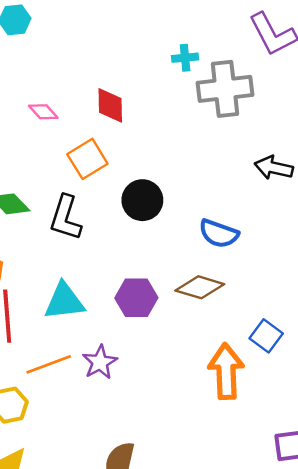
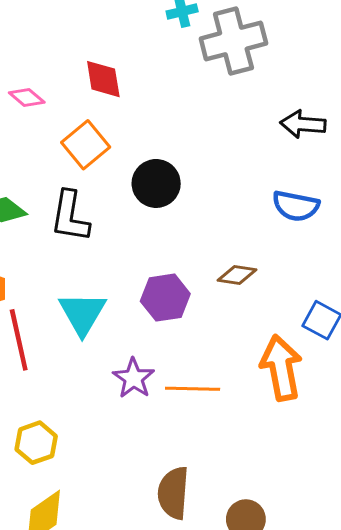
blue semicircle: (219, 234) -> (296, 206), moved
brown diamond: (200, 287) -> (237, 275), size x0.7
cyan triangle: (64, 301) -> (82, 313), turned -45
orange line: (49, 364) -> (193, 389), moved, turned 30

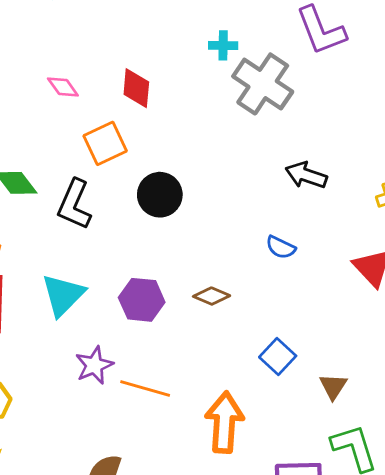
gray cross: (233, 41) -> (263, 84), turned 34
blue semicircle: (296, 206) -> (281, 247), size x0.7
orange arrow: (281, 368) -> (224, 422), moved

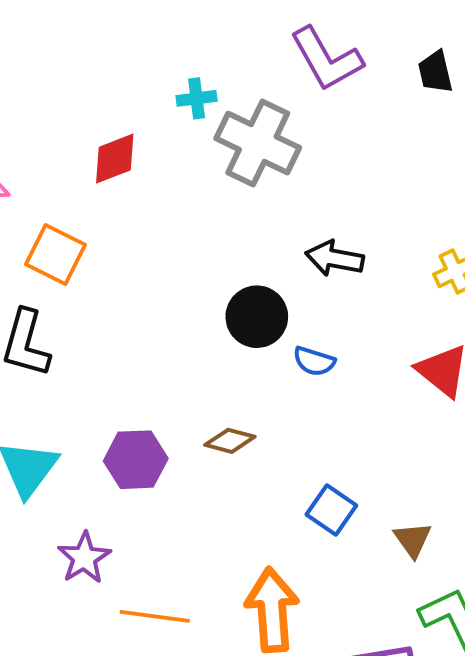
red diamond: (136, 88) -> (115, 159), moved, turned 72
orange square: (105, 143) -> (56, 254), turned -30
black circle: (160, 195) -> (257, 317), moved
orange line: (145, 388) -> (155, 616), moved

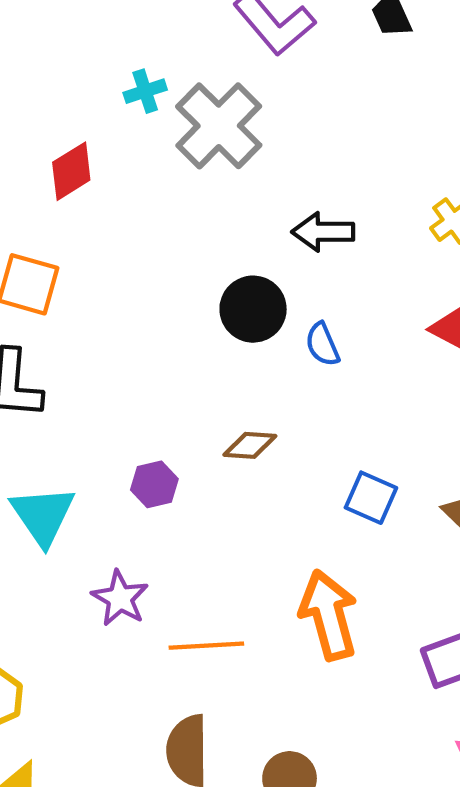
gray cross: (258, 143) -> (219, 126), turned 30
blue semicircle: (314, 361) -> (322, 344), turned 60
purple hexagon: (136, 460) -> (154, 484), size x0.7

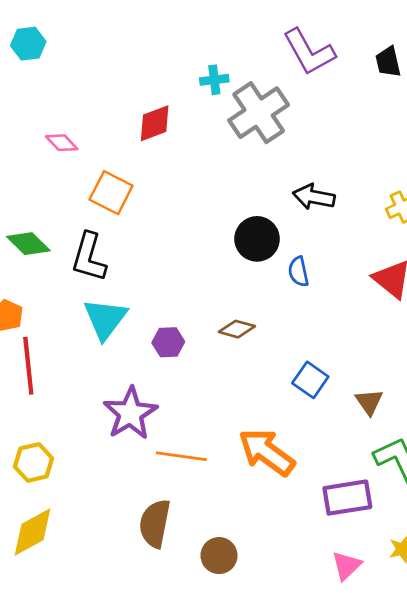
cyan triangle: (43, 515) -> (105, 319), moved
purple star: (120, 598) -> (130, 413), size x1.4
orange arrow: (329, 615) -> (267, 452), turned -50

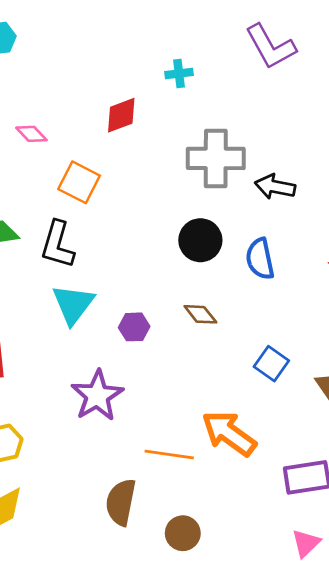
gray cross: (259, 113) -> (216, 158), moved, turned 34
black circle: (257, 239) -> (200, 240), moved
blue semicircle: (298, 272) -> (260, 259), size x1.4
brown diamond: (237, 329) -> (200, 314), turned 36
orange line: (181, 456) -> (169, 455), moved

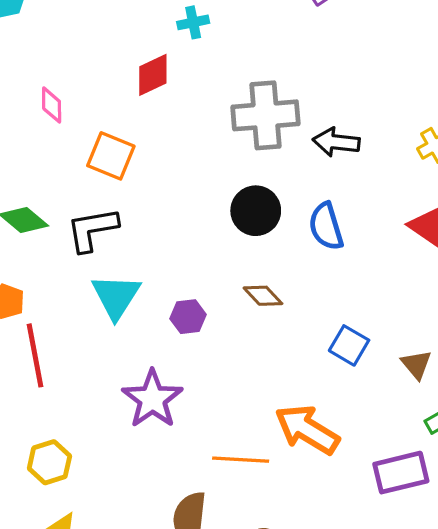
cyan cross: (179, 73) -> (193, 22), moved
pink diamond: (31, 134) -> (52, 105), turned 48
black L-shape: (58, 245) -> (92, 229), turned 69

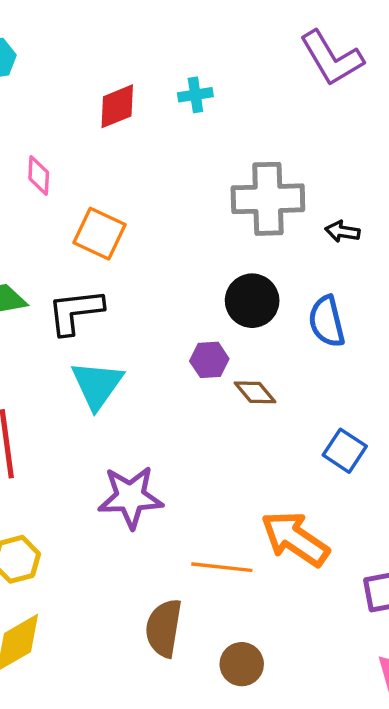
red diamond: (153, 75) -> (117, 106), moved
black arrow: (336, 142) -> (342, 231), size x0.7
purple hexagon: (188, 317) -> (209, 360), moved
purple star: (152, 399) -> (130, 497), turned 30

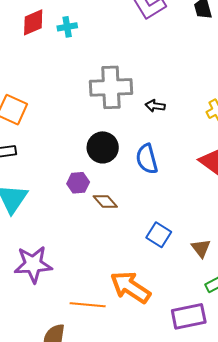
red diamond: (117, 106) -> (33, 22), moved

